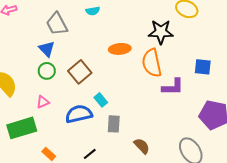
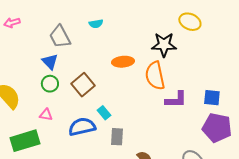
blue square: (203, 67) -> (212, 98), moved
pink triangle: (43, 102) -> (46, 115), turned 32

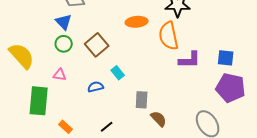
blue semicircle: (82, 127) -> (96, 87), size x0.6
gray rectangle: (117, 137) -> (142, 100), moved
green rectangle: (25, 141) -> (39, 101), turned -68

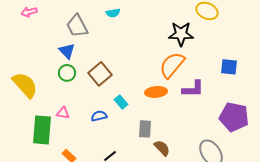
orange ellipse: (137, 22) -> (156, 92), moved
orange semicircle: (169, 36) -> (172, 65), turned 52
blue square: (226, 58) -> (229, 67), moved
pink triangle: (60, 75) -> (63, 113), moved

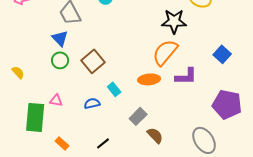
blue square: (229, 67) -> (222, 54), turned 36
yellow semicircle: (25, 85) -> (18, 72), size x0.5
gray rectangle: (145, 129) -> (138, 116), turned 42

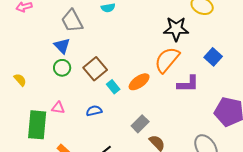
blue square: (222, 54) -> (213, 57), moved
orange ellipse: (149, 79) -> (139, 82), moved, turned -30
cyan rectangle: (114, 89) -> (113, 87), moved

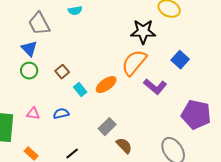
brown square: (95, 69) -> (62, 72), size x0.6
purple L-shape: (188, 84) -> (155, 87), turned 40
pink triangle: (58, 108) -> (33, 114), moved

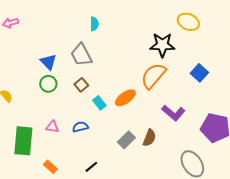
cyan semicircle: (75, 11) -> (94, 24), turned -80
gray trapezoid: (39, 24) -> (81, 55), moved
purple L-shape: (155, 87) -> (173, 113), moved
brown semicircle: (124, 146) -> (149, 138), moved, turned 66

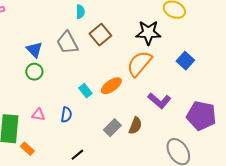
brown square: (81, 85) -> (100, 35), moved, size x1.5
blue semicircle: (80, 127) -> (66, 115), turned 112
orange rectangle: (50, 167) -> (27, 149), moved

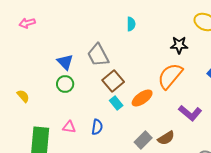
cyan semicircle: (80, 12) -> (131, 24), moved
black star: (148, 33) -> (179, 45), size x0.7
brown square: (100, 35) -> (113, 81), moved
brown semicircle: (135, 126) -> (166, 138), turned 36

